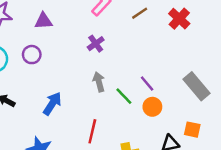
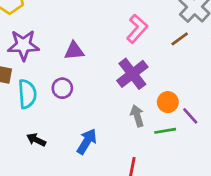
purple cross: (96, 44) -> (132, 74), size x1.6
green line: (124, 96) -> (165, 131), turned -54
orange circle: (152, 107) -> (168, 102), moved

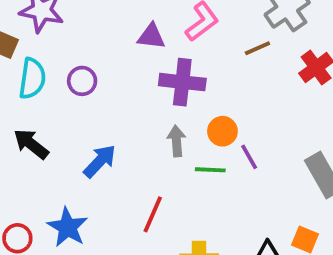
purple triangle: (74, 51) -> (151, 36), moved
purple cross: (132, 74) -> (182, 82), turned 32
black arrow: (36, 140) -> (31, 144), size x1.4

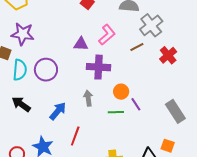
purple circle: (82, 81) -> (46, 70), size x1.5
gray arrow: (176, 141) -> (88, 98), moved
red line: (153, 214) -> (75, 136), moved

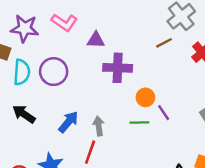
pink L-shape: (107, 35) -> (64, 22), moved, turned 75
gray arrow: (88, 98) -> (99, 126), moved

